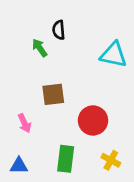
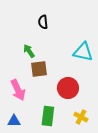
green arrow: (40, 48) -> (29, 51), moved
cyan triangle: (114, 55) -> (83, 52), moved
pink arrow: (24, 123) -> (18, 90), size x1.5

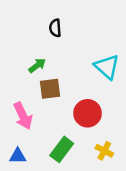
green arrow: (29, 51) -> (37, 65), turned 88
cyan triangle: (83, 52) -> (107, 67), turned 30
green rectangle: (48, 116) -> (62, 149), turned 30

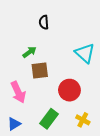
blue triangle: (18, 156) -> (14, 124), turned -32

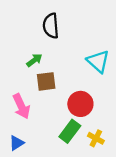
black semicircle: (44, 22) -> (51, 26), size x1.5
green rectangle: (49, 119) -> (70, 131), moved

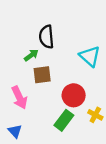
black semicircle: (51, 26) -> (46, 37), moved
yellow cross: (96, 138) -> (95, 115), moved
blue triangle: (17, 143) -> (15, 131), turned -40

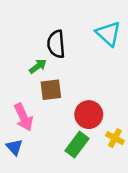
cyan triangle: (90, 56) -> (108, 34), moved
blue triangle: (15, 131) -> (14, 147), moved

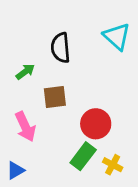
green arrow: (38, 66) -> (25, 72), moved
yellow cross: (115, 138) -> (113, 165), moved
blue triangle: (14, 147) -> (15, 170), moved, turned 42

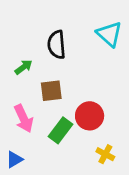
green rectangle: (83, 156) -> (61, 130), moved

